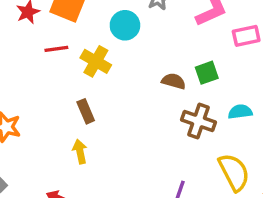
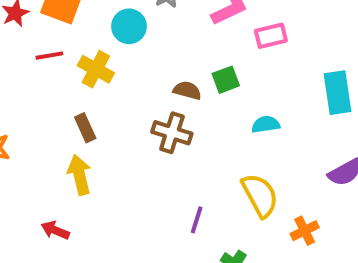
brown cross: (198, 121) -> (172, 133), moved
yellow arrow: (80, 151) -> (79, 175), size x1.4

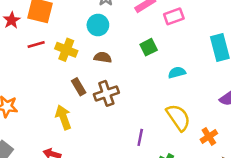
cyan circle: (129, 26) -> (98, 25), moved
brown semicircle: (187, 90) -> (103, 57), moved
brown rectangle: (85, 128) -> (79, 87), moved
brown cross: (172, 133) -> (106, 93), moved, turned -30

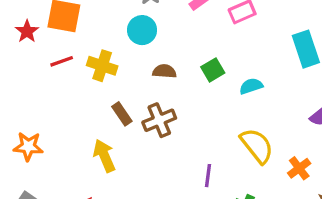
green square: (149, 47) -> (213, 70), moved
brown semicircle: (103, 57) -> (164, 71), moved

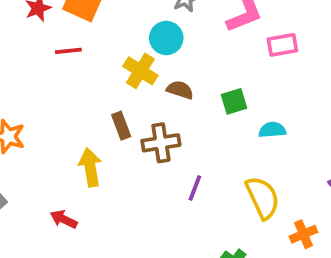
yellow cross: (102, 66) -> (140, 71), moved
purple line: (208, 176) -> (195, 188), moved

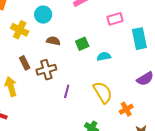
pink rectangle: (282, 45) -> (115, 19), moved
yellow cross: (140, 71) -> (20, 30), moved

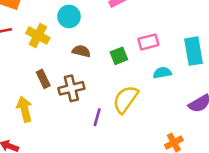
pink rectangle: (115, 19) -> (148, 42), moved
cyan semicircle: (104, 56) -> (162, 73), moved
yellow semicircle: (103, 92) -> (126, 99), moved, turned -115

